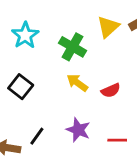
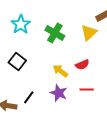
yellow triangle: (108, 27) -> (89, 33), moved
yellow arrow: (77, 83) -> (60, 71), moved
red line: (117, 140) -> (87, 90), moved

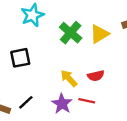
yellow triangle: (89, 33) -> (99, 34), moved
black square: (17, 62) -> (20, 58), turned 30
red line: (87, 90) -> (87, 101), moved

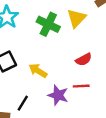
yellow arrow: (69, 78) -> (38, 71), moved

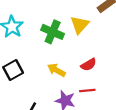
yellow arrow: (38, 71) -> (56, 70), moved

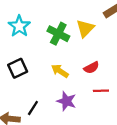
red line: (87, 91) -> (101, 91), moved

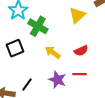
green cross: (58, 34) -> (38, 26), moved
red line: (101, 91) -> (80, 74), moved

